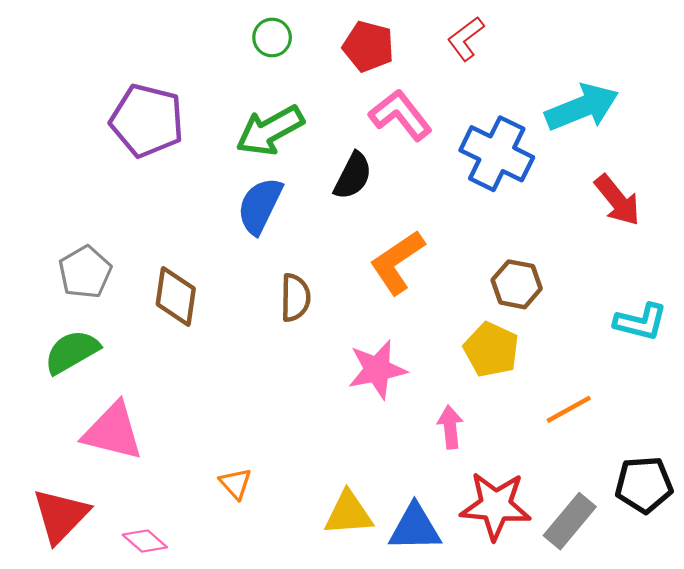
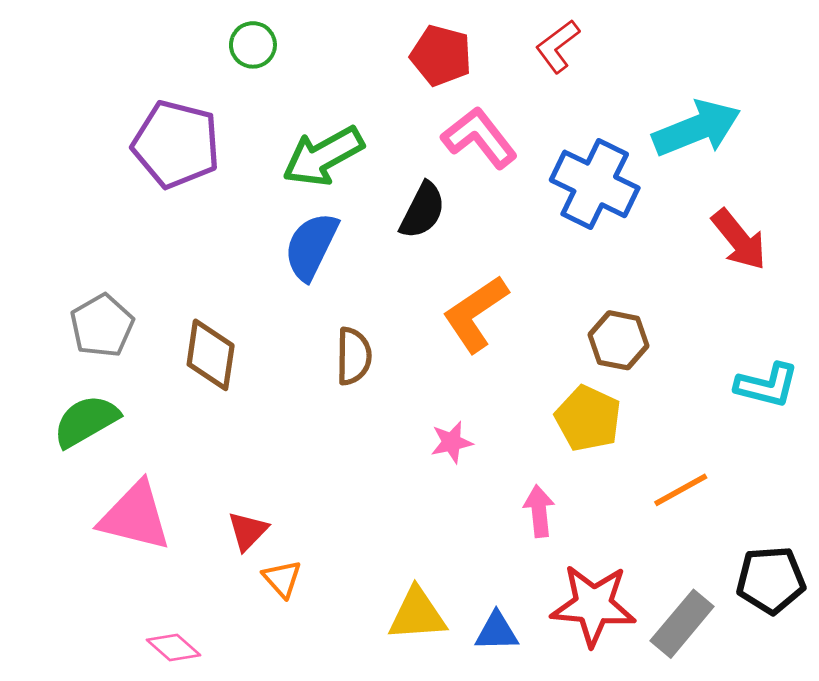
green circle: (272, 38) -> (253, 45), moved
pink star: (377, 370) -> (452, 442), size x0.6
red triangle: (61, 516) -> (248, 531), moved, size x0.6
blue triangle: (415, 528) -> (497, 632), size x0.7

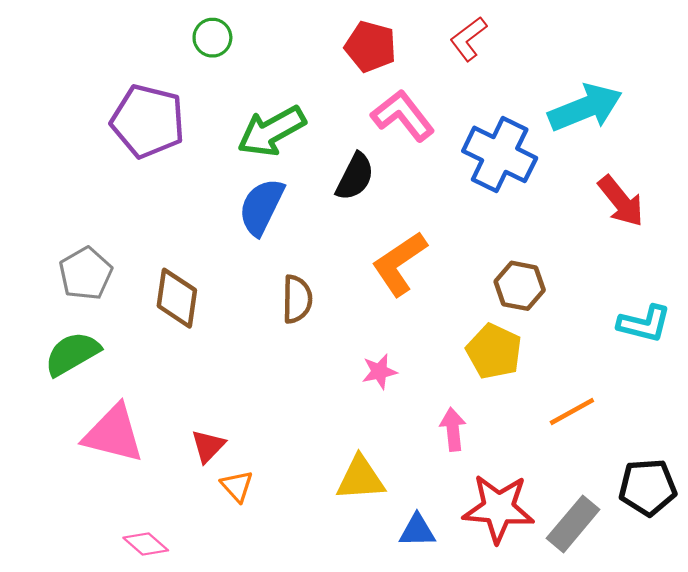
yellow triangle: (417, 614) -> (360, 478), moved

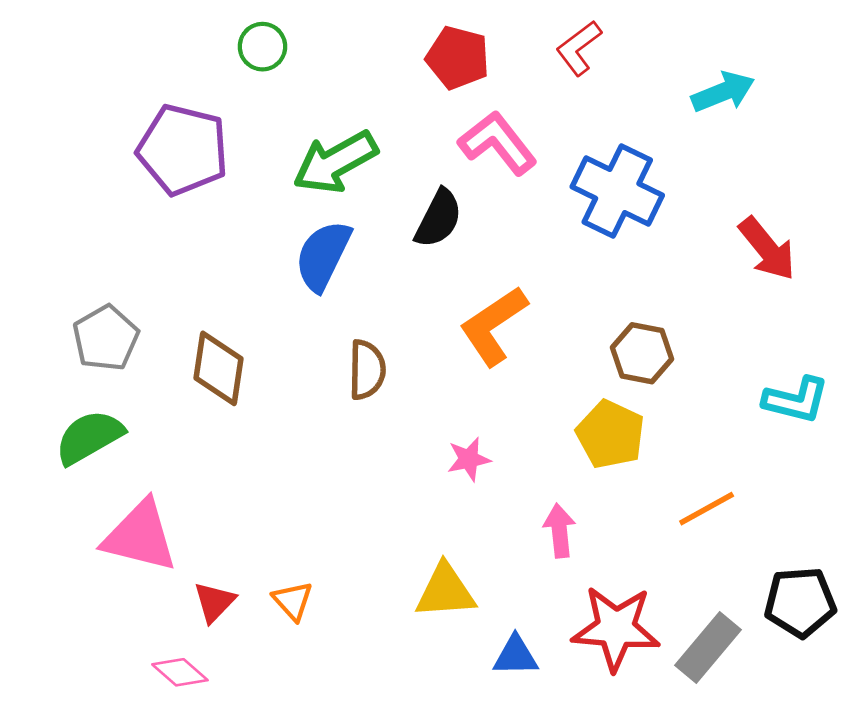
cyan arrow: (585, 108) -> (723, 92), moved, size x0.7
red triangle: (208, 446) -> (214, 602), moved

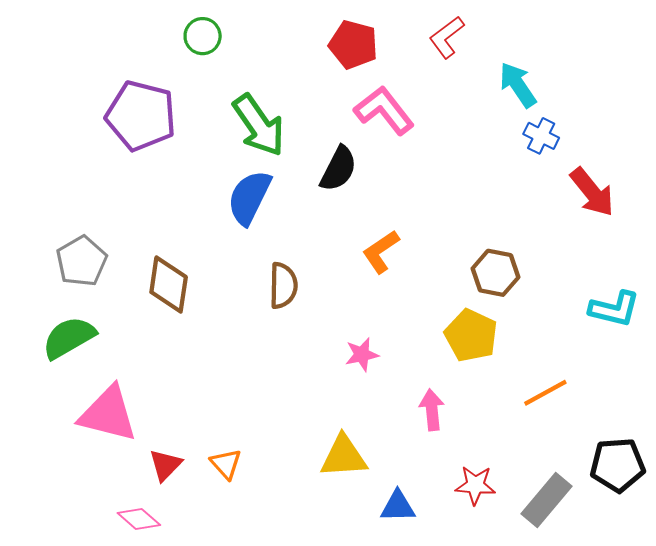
cyan arrow: (723, 92) -> (518, 85), moved, turned -102
green arrow: (335, 162) -> (259, 125), turned -96
blue cross: (617, 191) -> (541, 136), moved, size x0.5
orange L-shape: (493, 326) -> (381, 252), size x0.7
red star: (616, 628) -> (475, 485), size x0.6

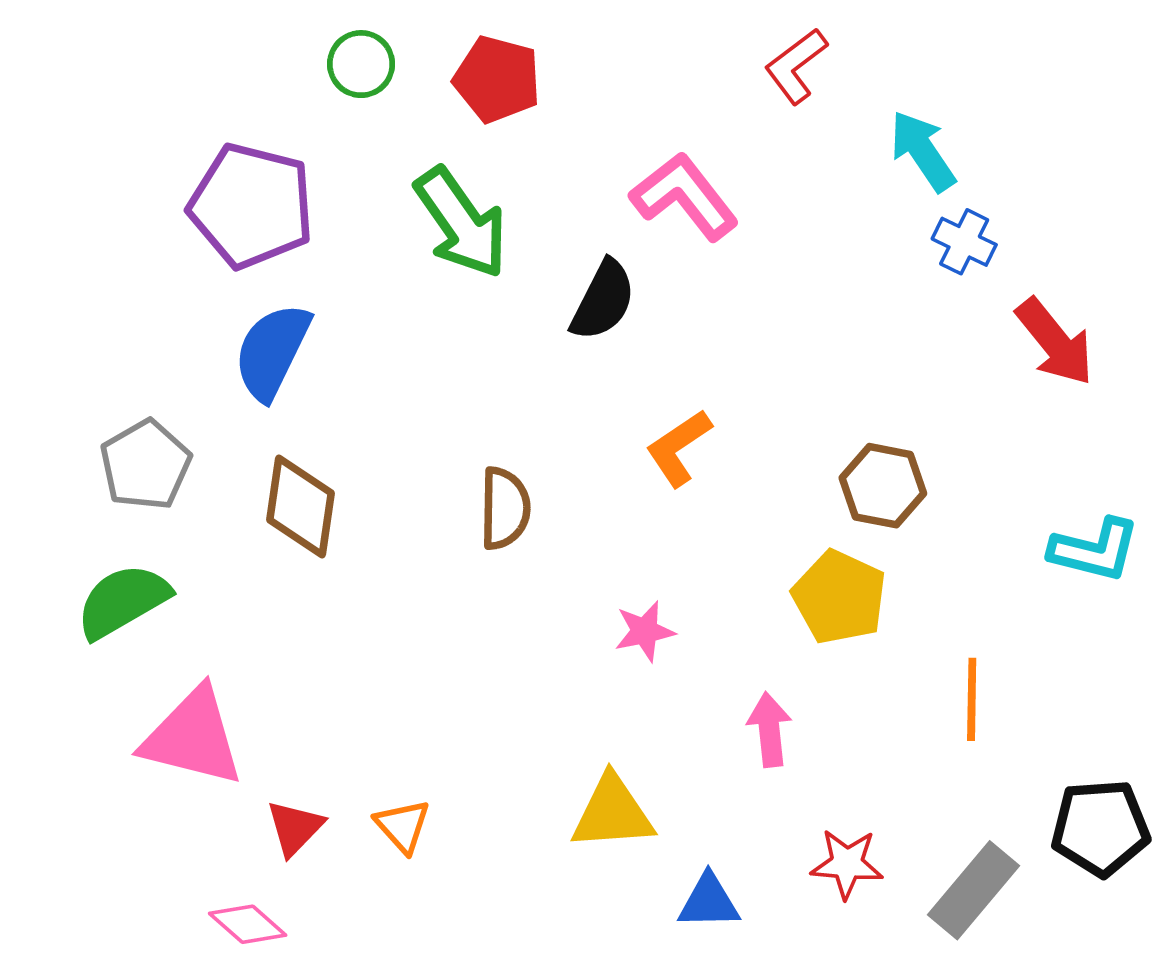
red pentagon: (353, 45) -> (497, 79), moved
blue semicircle: (249, 197) -> (272, 351), moved
orange line: (545, 393) -> (972, 699), turned -60

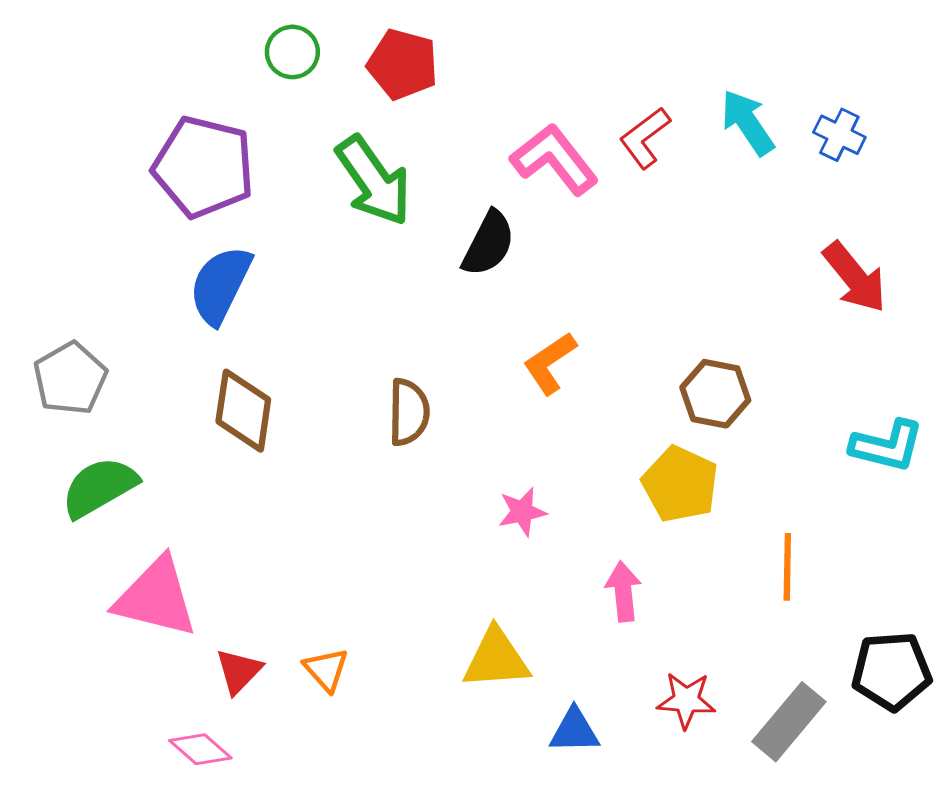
red L-shape: (796, 66) -> (645, 138), moved
blue cross: (964, 242) -> (839, 135), moved
gray pentagon: (145, 465) -> (70, 378), moved

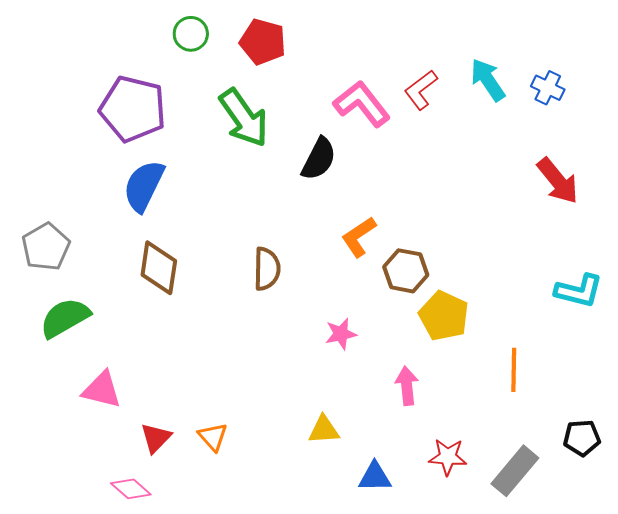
brown hexagon: (715, 394) -> (406, 271), moved
pink triangle: (156, 598) -> (102, 390), size x0.7
yellow triangle: (496, 659) -> (324, 430), size x0.7
black pentagon: (892, 671) -> (582, 438), size x0.7

